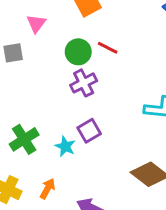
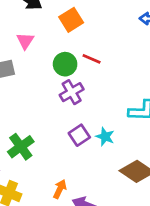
cyan star: (65, 146) -> (105, 137), moved
orange arrow: (48, 189) -> (60, 189), moved

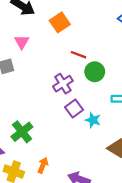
green circle: (65, 64) -> (95, 72), moved
purple square: (79, 135) -> (74, 108), moved
orange arrow: (60, 189) -> (43, 165), moved

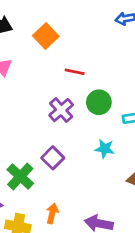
green circle: (95, 72) -> (99, 102), moved
purple square: (74, 108) -> (53, 158), moved

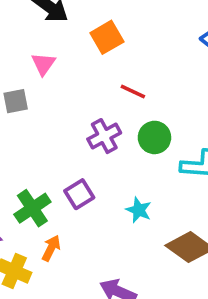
cyan star: (105, 149) -> (139, 210), moved
orange arrow: (52, 213) -> (51, 248), moved

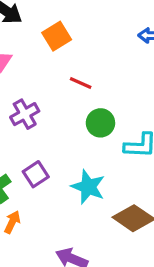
purple cross: (104, 136) -> (25, 114), moved
cyan star: (139, 210) -> (88, 187), size x1.5

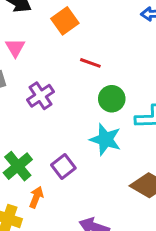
purple square: (36, 174) -> (63, 167), moved
cyan star: (88, 187) -> (105, 139), moved

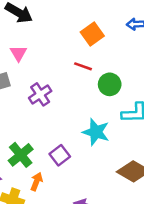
orange square: (65, 21) -> (92, 34), moved
green circle: (112, 99) -> (110, 84), moved

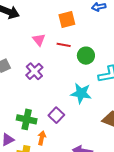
orange square: (92, 34) -> (67, 19), turned 30
pink triangle: (18, 53) -> (39, 40), moved
green cross: (21, 155) -> (27, 119), turned -30

